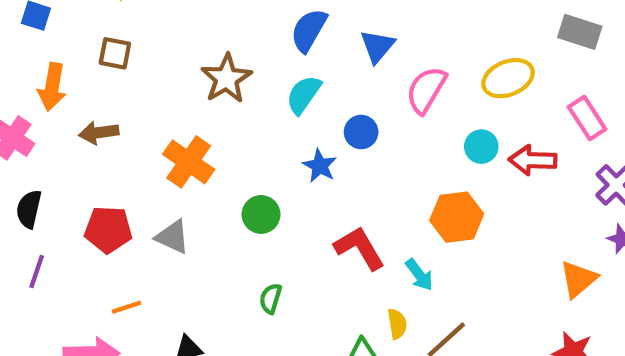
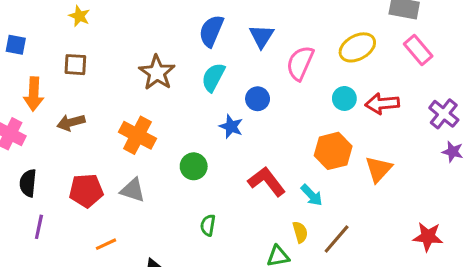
pink rectangle: (587, 118) -> (418, 50), moved
orange triangle: (578, 279) -> (379, 169), moved

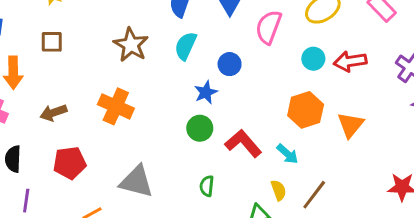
brown arrow: (71, 122) -> (53, 113), moved
blue star: (231, 126) -> (206, 92), turned 30
green circle: (194, 166) -> (200, 128), moved
gray triangle: (133, 190) -> (136, 182), moved, size x1.4
green semicircle: (208, 225) -> (207, 186), moved

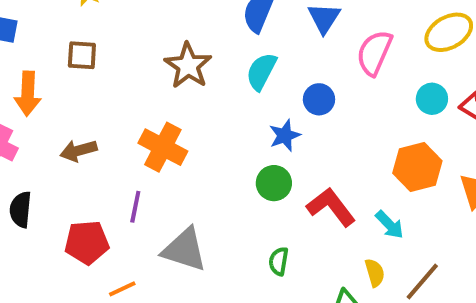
red pentagon: (70, 163) -> (87, 242), moved
purple line: (26, 201) -> (135, 207), moved

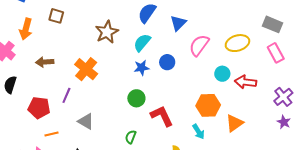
blue star: (285, 135) -> (142, 68), moved
cyan arrow: (390, 225) -> (198, 132), moved
gray triangle: (184, 250) -> (86, 121), size x0.7

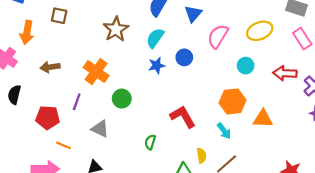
red arrow: (246, 82) -> (285, 73), moved
green circle: (136, 98) -> (122, 99), moved
orange triangle: (234, 123) -> (263, 119), turned 42
orange line: (51, 134) -> (63, 145), turned 40

